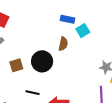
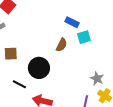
black circle: (42, 61) -> (39, 68), moved

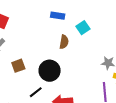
blue rectangle: (72, 22) -> (58, 16), moved
black line: (19, 84) -> (36, 92), turned -48

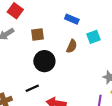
brown square: (18, 66) -> (38, 35), moved
black circle: (50, 71) -> (44, 61), moved

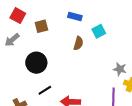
brown square: (38, 35) -> (41, 26), moved
black circle: (44, 61) -> (36, 63), moved

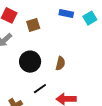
cyan square: (99, 31) -> (90, 18), moved
brown semicircle: (78, 43) -> (60, 63), moved

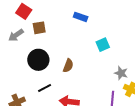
cyan square: (90, 18) -> (103, 45), moved
brown square: (33, 25) -> (39, 28), moved

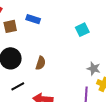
blue rectangle: (81, 17) -> (33, 19), moved
cyan square: (103, 45) -> (82, 30), moved

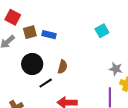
blue rectangle: (33, 19) -> (49, 35), moved
black line: (18, 86) -> (46, 83), moved

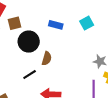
blue rectangle: (49, 35) -> (56, 25), moved
black circle: (32, 64) -> (29, 42), moved

